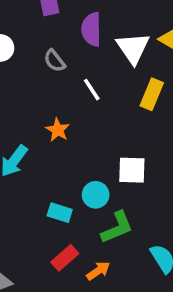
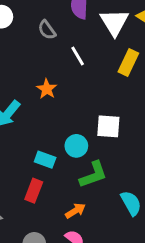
red rectangle: (65, 258) -> (34, 191), moved, turned -30

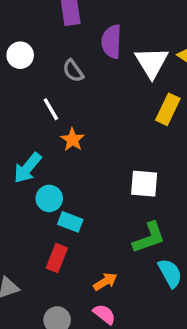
white line: (78, 56) -> (51, 109), moved
cyan circle: (76, 146) -> (49, 198), moved
green L-shape: (93, 175) -> (149, 238), moved

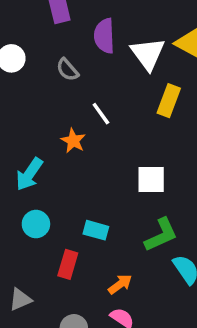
white line: (51, 109) -> (101, 114), moved
cyan circle: (49, 198) -> (36, 224), moved
cyan rectangle: (70, 222) -> (96, 230), moved

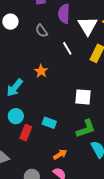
white line: (101, 114) -> (67, 48), moved
red rectangle: (68, 264) -> (26, 133), moved

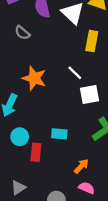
white line: (67, 48) -> (75, 73), moved
orange star: (41, 71) -> (34, 78), size x1.5

